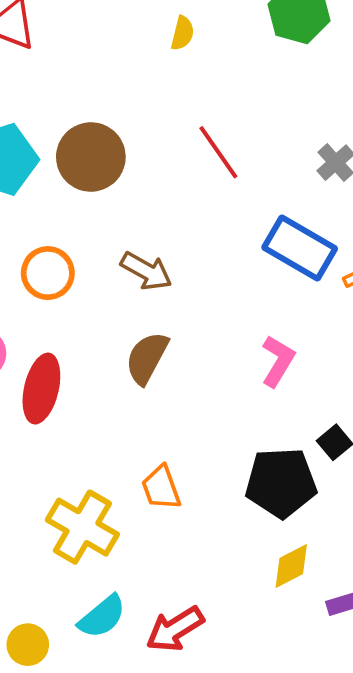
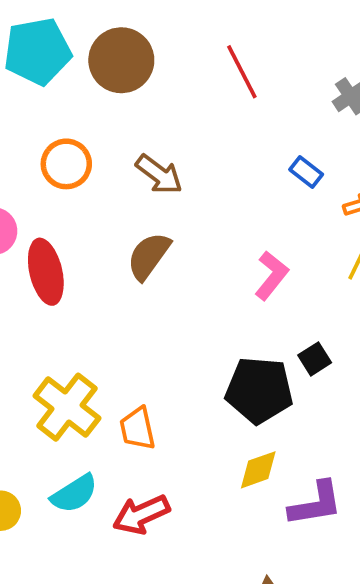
blue rectangle: (300, 248) -> (306, 172), size x0.5
red ellipse: (41, 389) -> (46, 272), turned -34
orange trapezoid: (161, 488) -> (137, 429), moved

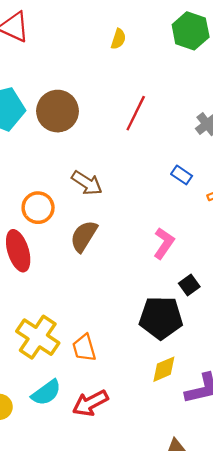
red line: (242, 72) -> (136, 113), turned 57
orange circle: (66, 164) -> (38, 208), moved
black square: (315, 359) -> (189, 285), moved

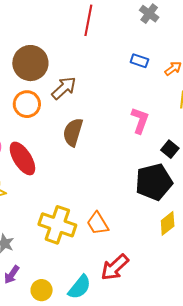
brown circle: (58, 111) -> (30, 63), moved
brown arrow: (87, 183) -> (64, 88), turned -60
orange circle: (38, 208) -> (27, 104), moved
cyan semicircle: (46, 393) -> (80, 287), moved

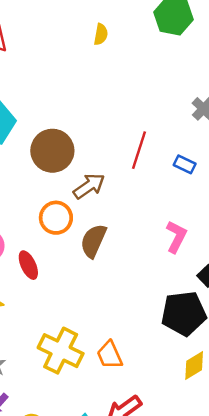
red line: (88, 20) -> (139, 150), moved
orange circle: (27, 104) -> (56, 218), moved
red ellipse: (22, 158) -> (28, 265), size x0.7

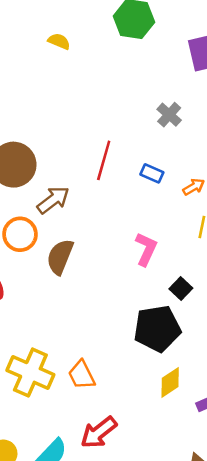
yellow semicircle: (101, 34) -> (59, 41), turned -75

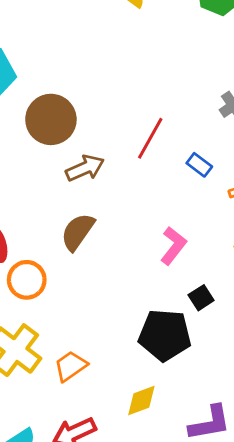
orange circle: (20, 234) -> (27, 280), moved
orange trapezoid: (82, 375) -> (71, 366), turned 68
yellow diamond: (170, 382) -> (141, 400), moved

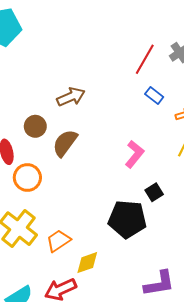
brown circle: (51, 119) -> (35, 126), moved, size x0.6
red line: (150, 138) -> (145, 59), moved
yellow diamond: (141, 400) -> (87, 263), moved

